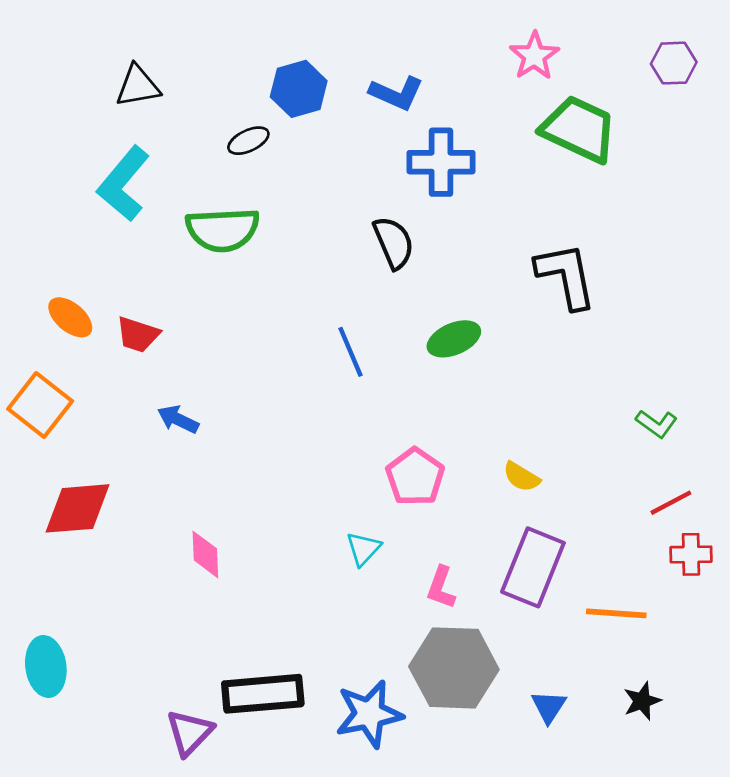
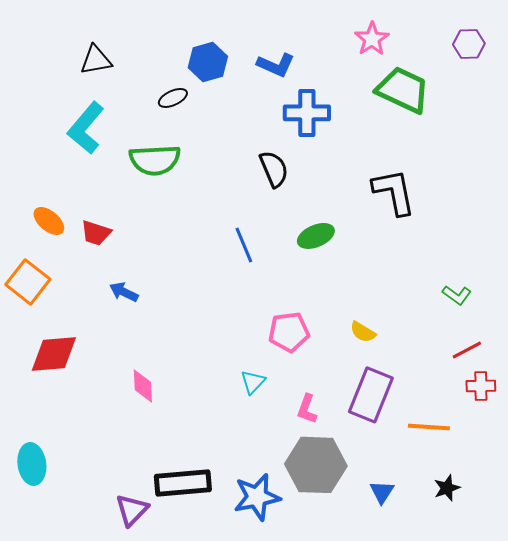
pink pentagon: (415, 477) -> (289, 332), turned 30

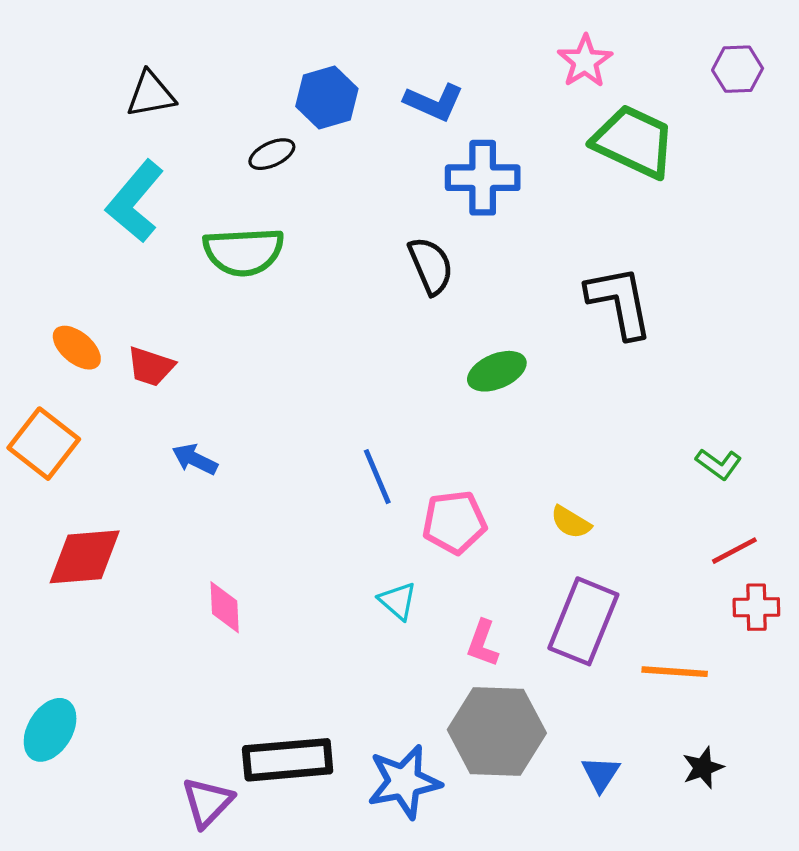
blue line: (244, 245) -> (377, 477), moved
cyan triangle: (253, 382) -> (398, 601), turned -32
cyan ellipse: (32, 464) -> (50, 730), turned 39

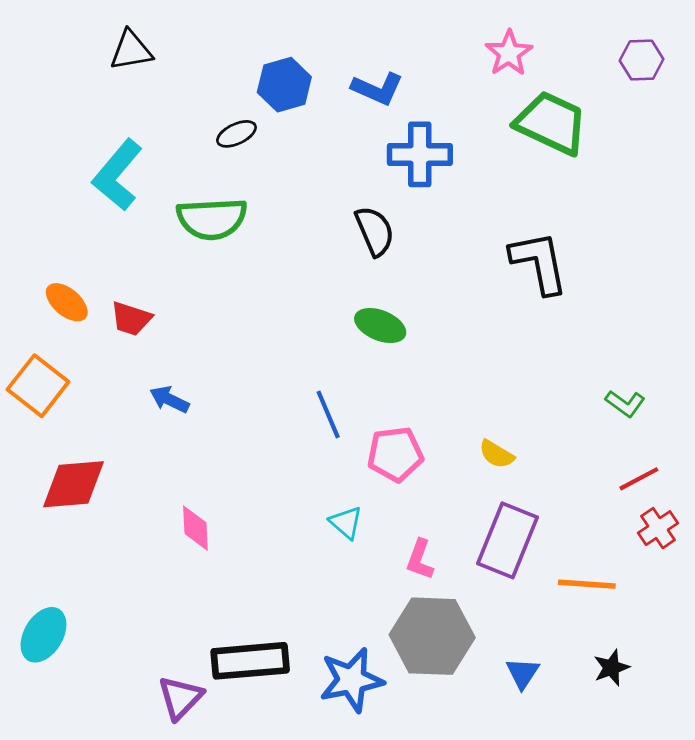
black triangle: (151, 94) -> (131, 50), moved
green ellipse: (497, 371) -> (380, 325), moved, turned 45
red cross: (756, 607) -> (658, 528), turned -33

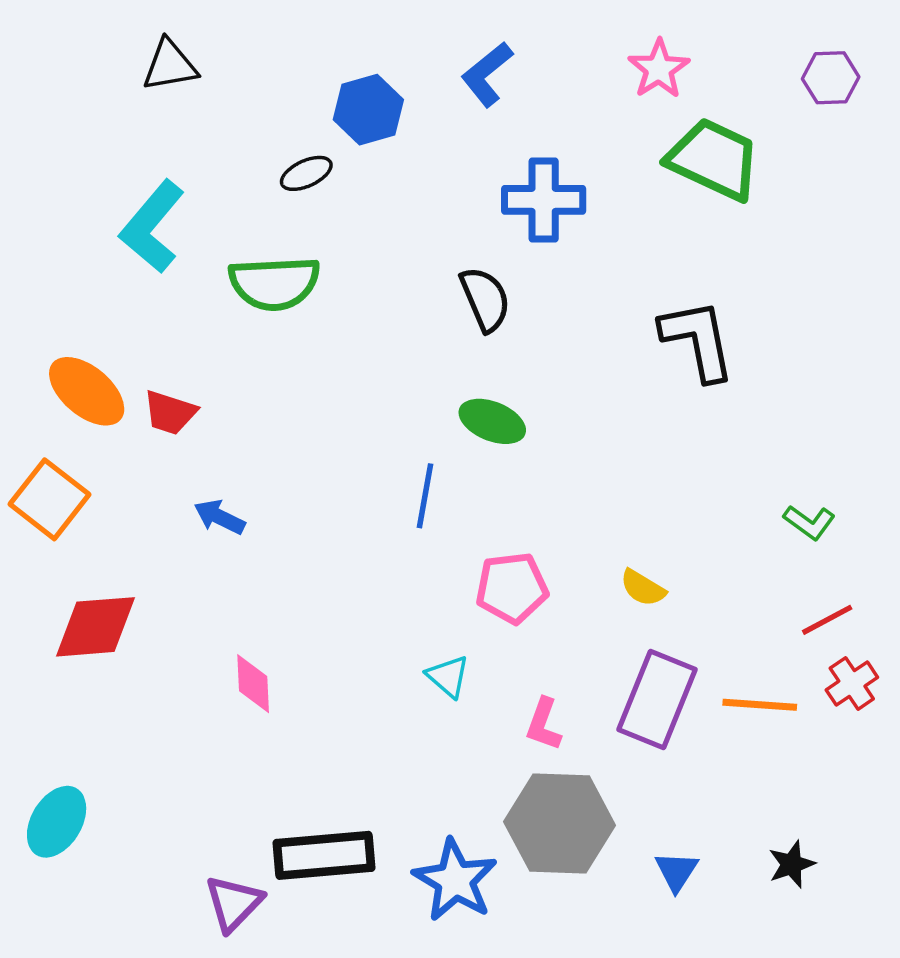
blue L-shape: (377, 89) -> (487, 74), moved, turned 117
orange ellipse: (67, 302) -> (87, 391), size x1.4
blue line: (328, 414) -> (425, 496), moved, turned 33
orange line: (587, 584) -> (760, 705), moved
blue star: (351, 680) -> (455, 880), turned -30

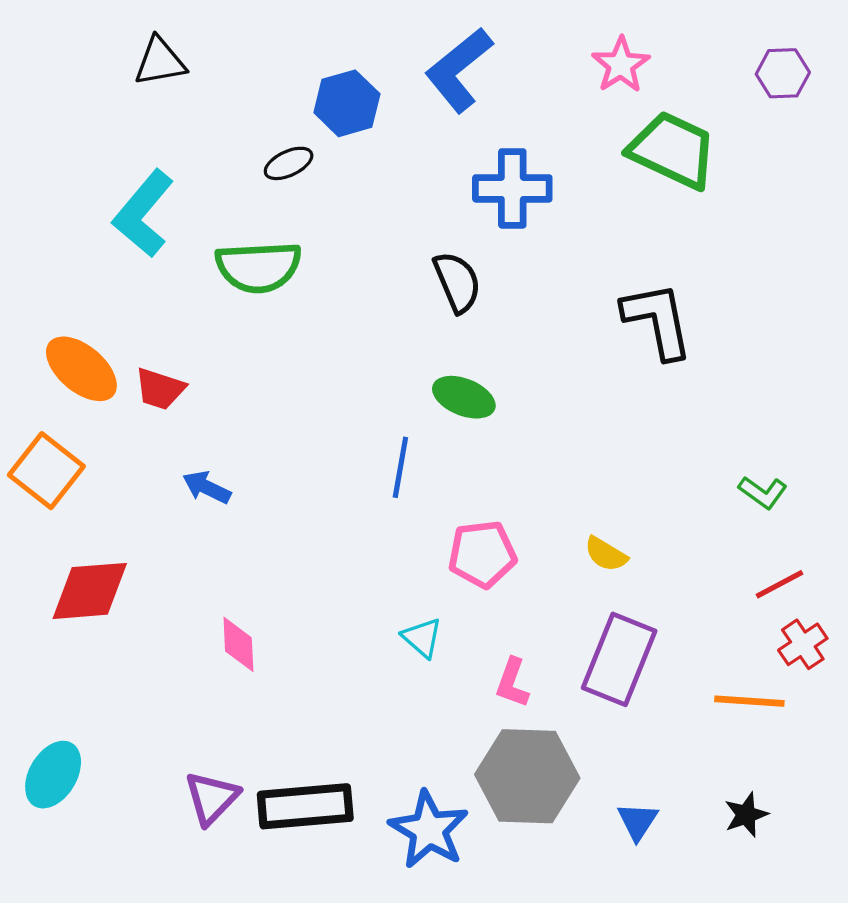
blue L-shape: (487, 74) -> (459, 70), size x1.4
orange line: (760, 705) -> (749, 701), moved
purple triangle: (234, 903) -> (212, 798), moved

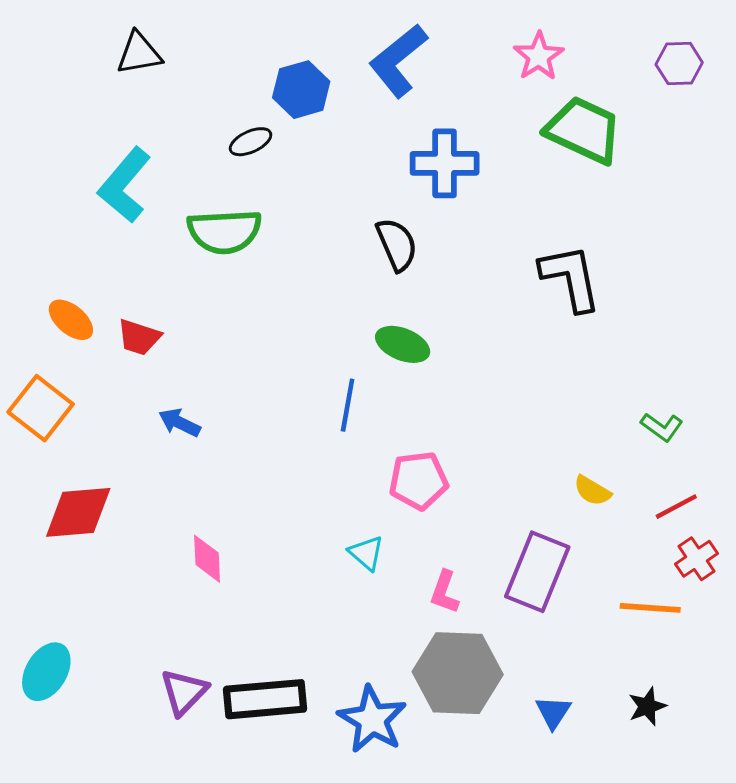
orange ellipse: (81, 369) -> (71, 320), size x0.7
yellow semicircle: (606, 554) -> (592, 491), moved

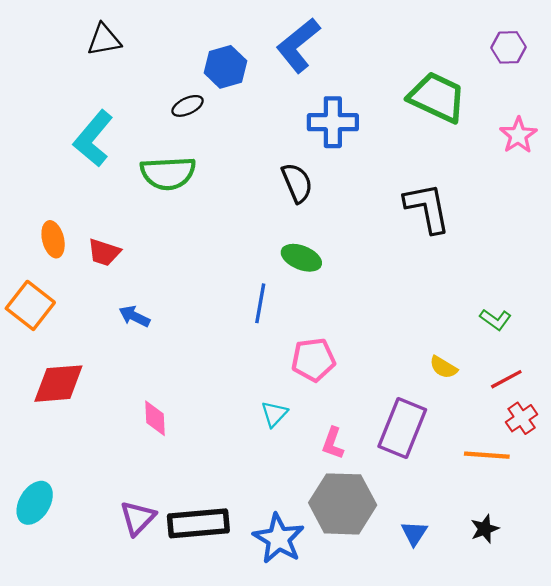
pink star: (539, 56) -> (518, 135), moved
orange ellipse: (71, 320) -> (53, 239), turned 36
cyan triangle: (366, 553) -> (274, 414), turned 32

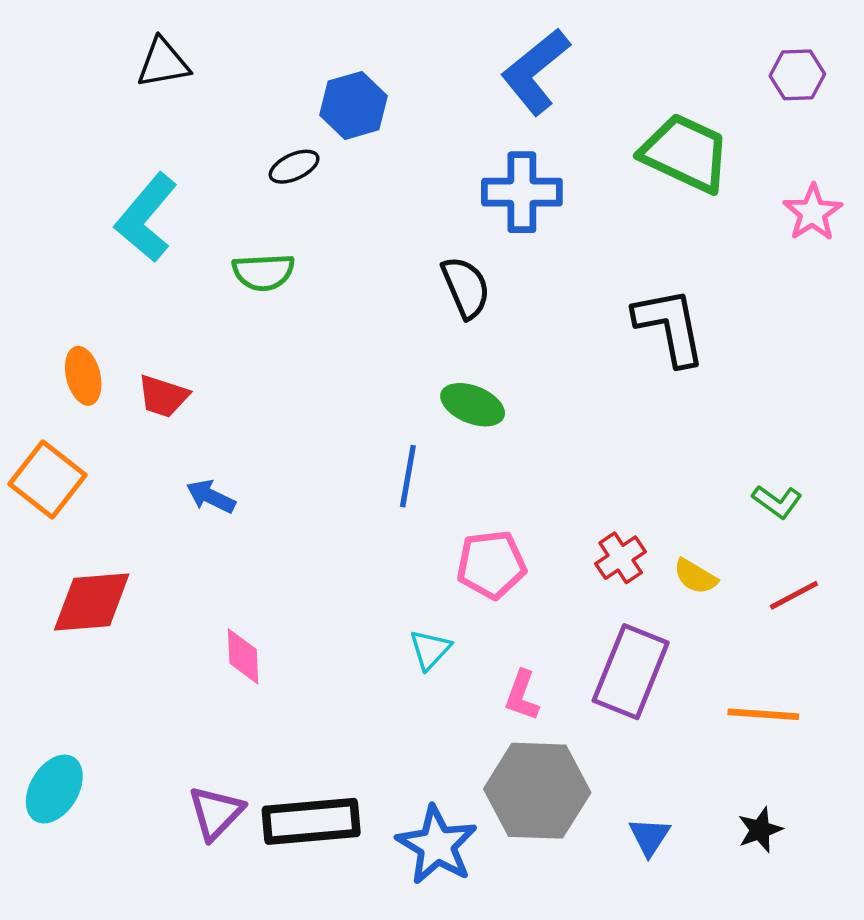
blue L-shape: (298, 45) -> (536, 71), moved
green semicircle: (168, 173) -> (263, 272), size x0.7
red cross: (522, 418) -> (621, 558), moved

